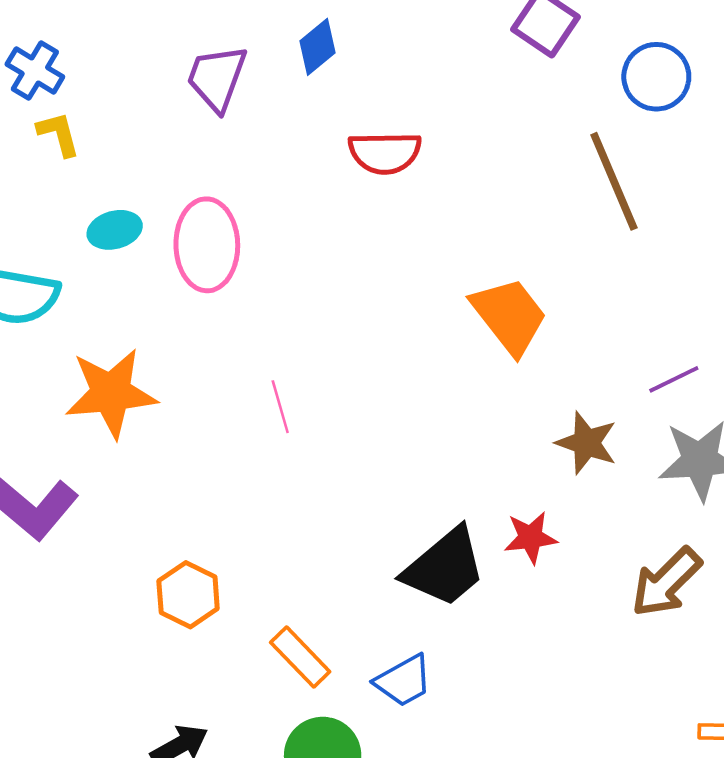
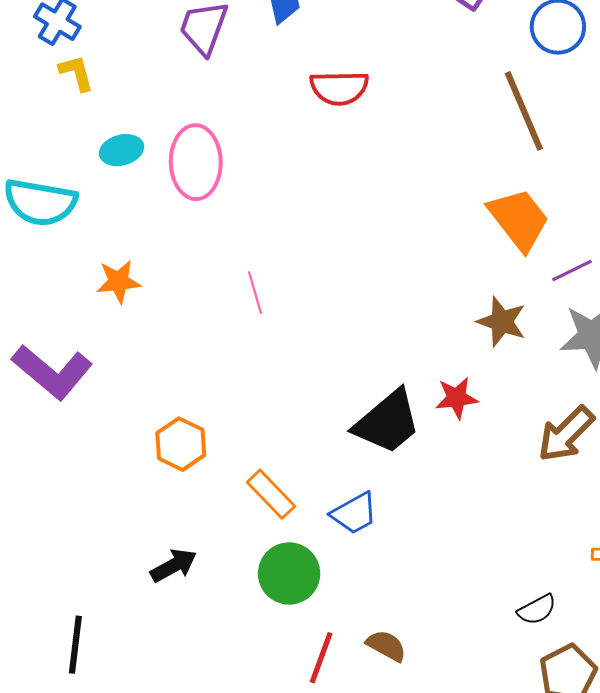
orange trapezoid: (509, 316) -> (519, 219), moved
orange star: (111, 393) -> (119, 282), size x0.6

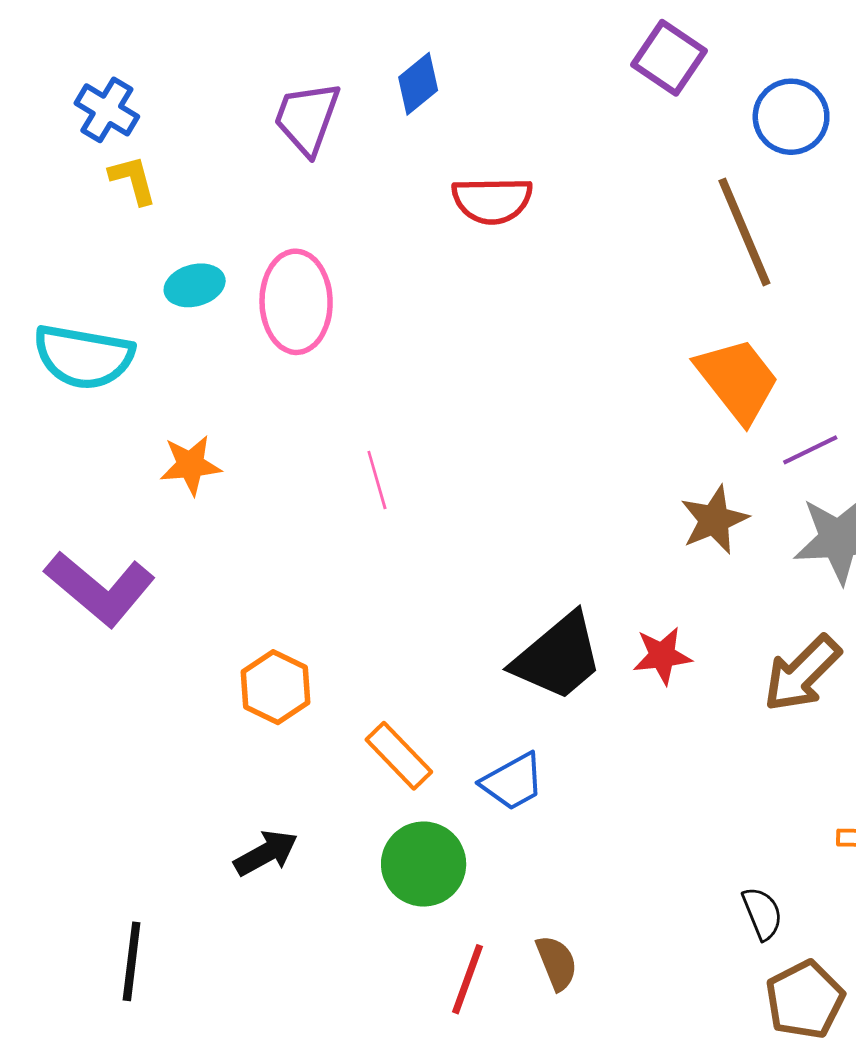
brown star: (502, 322) -> (714, 520), turned 30
red star: (457, 398) -> (662, 656), moved
black semicircle: (537, 610) -> (762, 913), turned -84
brown semicircle: (386, 646) -> (557, 963), turned 39

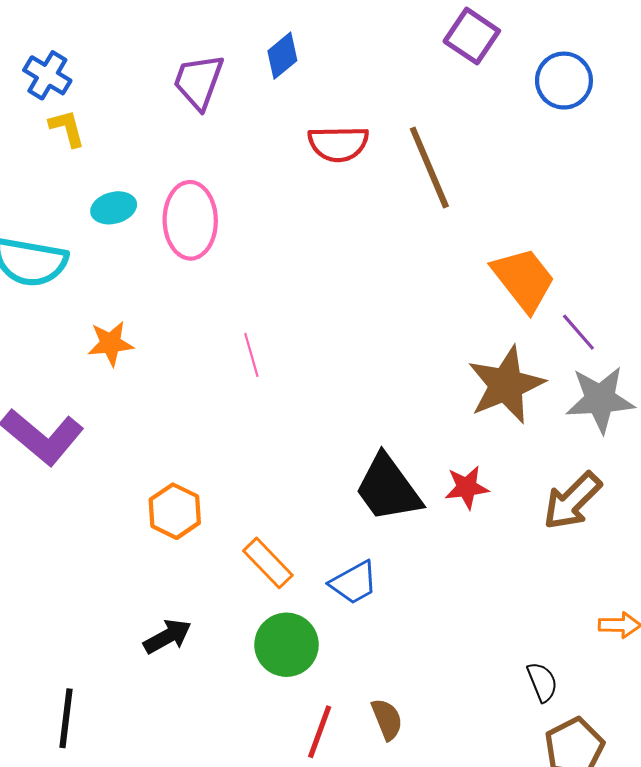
brown line: (744, 232) -> (429, 167), moved
purple line: (810, 450) -> (578, 332), turned 75
brown star: (714, 520) -> (506, 385), size x1.5
black trapezoid: (558, 657) -> (388, 488), turned 94

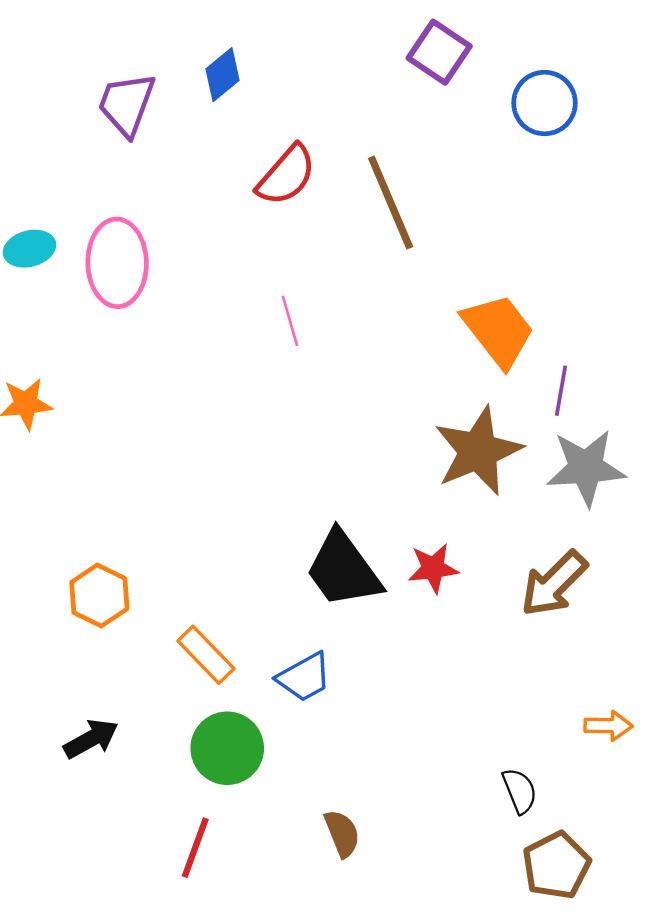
red semicircle: (338, 144) -> (286, 175), turned -48
purple line: (578, 332) -> (561, 391), turned 51
pink line: (251, 355) -> (290, 321), moved
red line: (320, 732) -> (195, 848), moved

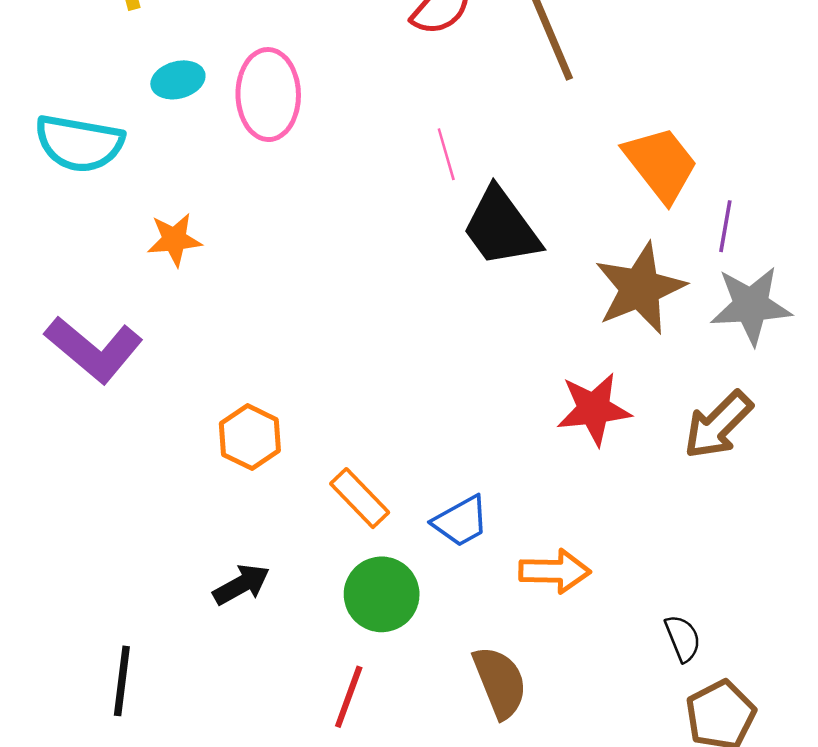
red star: (433, 568) -> (594, 409), size x1.4
black trapezoid: (343, 569) -> (501, 227), moved
orange arrow: (608, 726) -> (555, 571), moved, size x1.4
brown semicircle: (342, 833) -> (500, 682), size x1.5

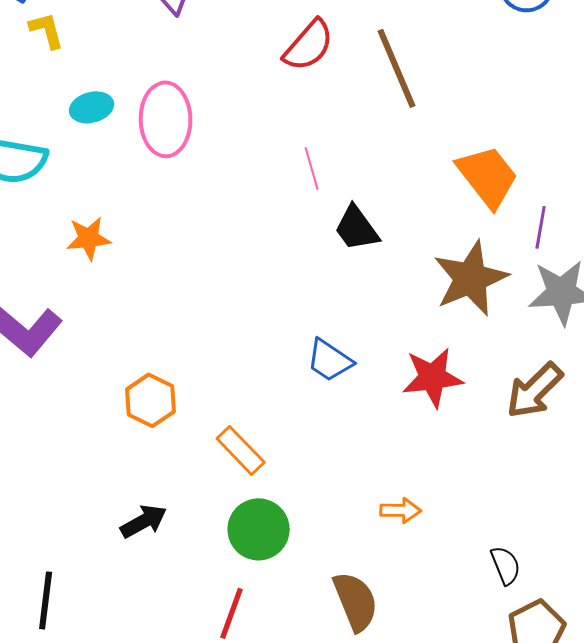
black trapezoid: (501, 227) -> (357, 228), size x0.7
blue trapezoid: (461, 521) -> (330, 360), moved, turned 63
orange arrow: (555, 571) -> (401, 510), size x0.7

